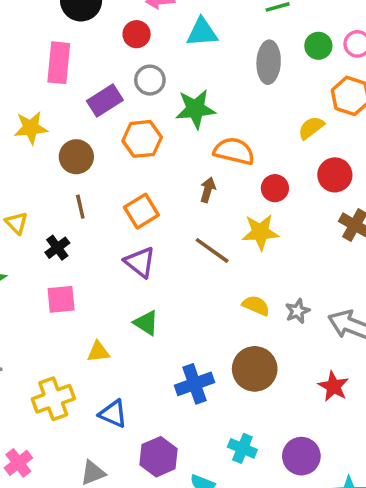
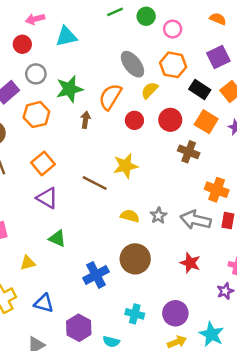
green circle: (318, 46) -> (146, 16), moved
gray ellipse: (269, 62) -> (132, 64), moved, turned -32
orange semicircle: (234, 151) -> (110, 97), moved, turned -64
red circle: (275, 188) -> (134, 120), moved
brown arrow: (208, 190) -> (85, 120), moved

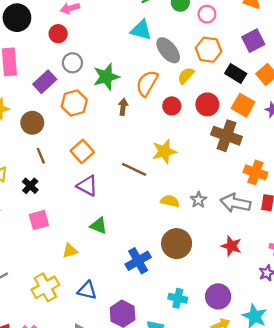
cyan triangle: (66, 36) -> (141, 30), moved, turned 30
brown cross: (189, 152) -> (227, 136), size x1.4

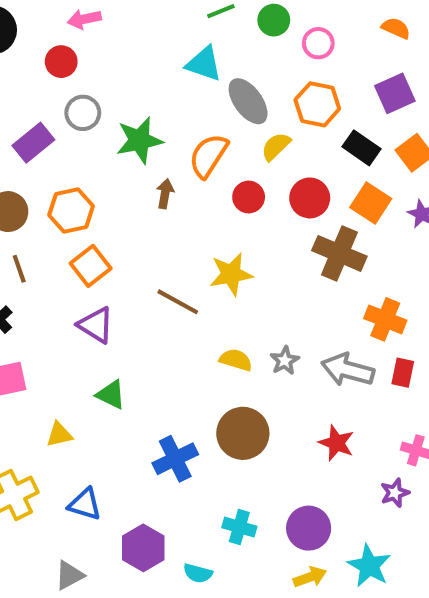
orange hexagon: (74, 103) -> (71, 211), moved

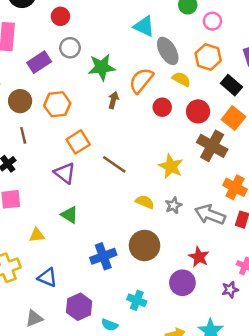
yellow semicircle: (276, 146) -> (181, 79), turned 66
orange square: (91, 266) -> (78, 142), moved
yellow star: (231, 274) -> (171, 166), moved, turned 30
purple circle: (309, 528) -> (182, 283), moved

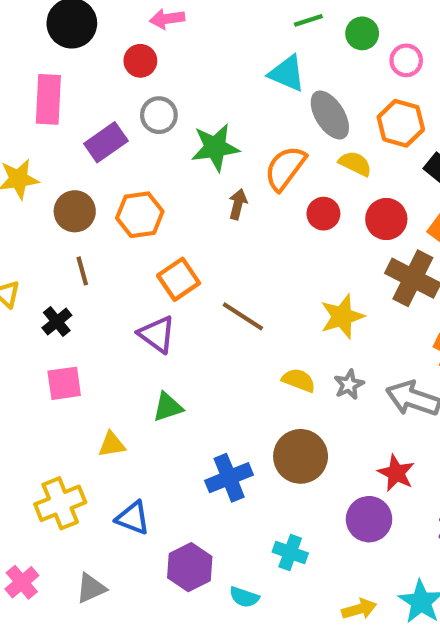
yellow star: (171, 166) -> (342, 316), turned 30
green triangle: (69, 215) -> (168, 407), turned -48
gray triangle: (34, 318) -> (91, 588), moved

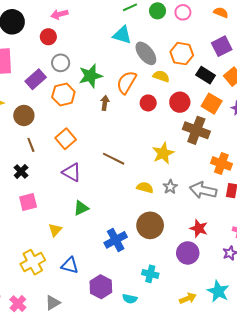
pink circle: (406, 60) -> (183, 12), moved
orange hexagon: (140, 215) -> (63, 94), moved
orange square: (179, 279) -> (66, 139), moved
yellow triangle: (112, 444) -> (55, 230), turned -32

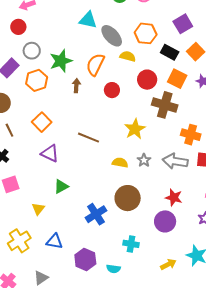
red circle: (148, 103) -> (112, 90), moved

